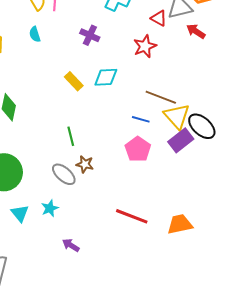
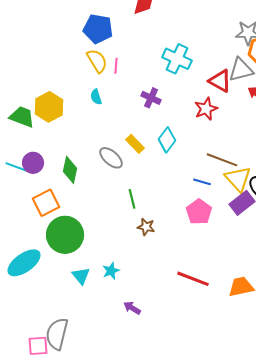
red triangle: (159, 18) -> (220, 81), size x1.4
cyan diamond: (106, 77) -> (167, 140), turned -50
gray ellipse: (64, 174) -> (111, 158), moved

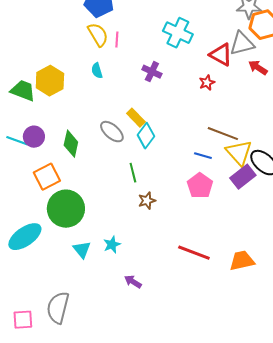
red star: (206, 109) -> (207, 83), size x0.7
cyan diamond: (167, 140) -> (146, 136), moved
brown star: (146, 227) -> (147, 201), turned -30
pink square: (38, 346) -> (23, 320), moved

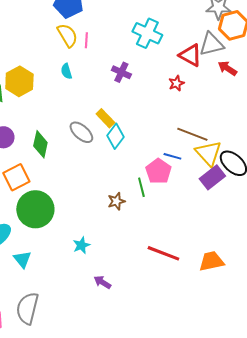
green line: (133, 173) -> (141, 187), moved
pink pentagon: (200, 186) -> (158, 171), moved
cyan triangle: (82, 250) -> (22, 259), moved

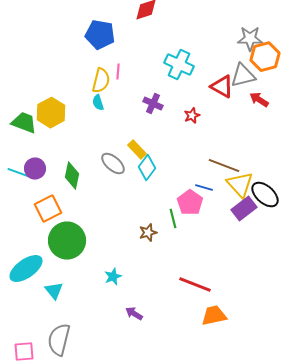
yellow semicircle: (67, 35) -> (101, 81), moved, turned 45
red star: (176, 83) -> (192, 116), moved
orange trapezoid: (211, 261) -> (214, 316), moved

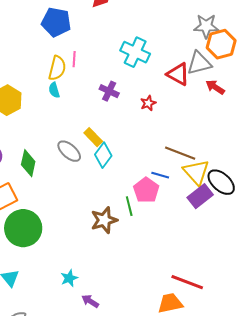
brown star: (148, 233) -> (104, 220), size x1.5
cyan star: (113, 277) -> (69, 278), moved
red line: (195, 285) -> (187, 282), moved

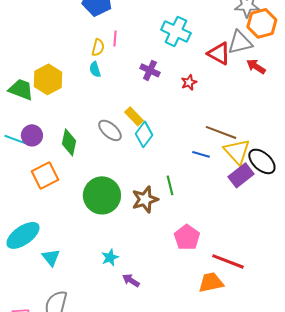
yellow semicircle: (57, 68) -> (98, 47), size x0.7
pink pentagon: (146, 190) -> (187, 237), moved
green circle: (23, 228) -> (102, 195), moved

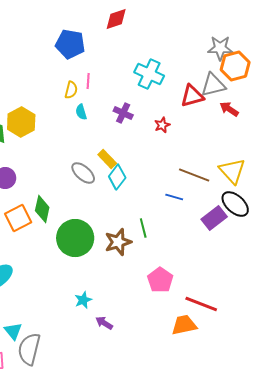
red triangle: (219, 53) -> (192, 96), turned -45
cyan semicircle: (95, 69) -> (81, 112), moved
green diamond: (69, 142) -> (42, 209), moved
yellow triangle: (237, 151) -> (232, 171), moved
cyan triangle: (51, 257) -> (13, 331), moved

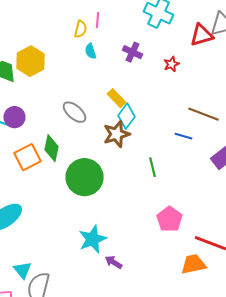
gray ellipse: (83, 173) -> (74, 112), moved
brown star: (118, 242) -> (116, 134), moved
cyan star: (83, 300) -> (92, 239), size x1.6

